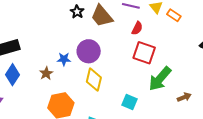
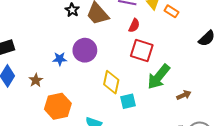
brown star: (46, 73) -> (36, 80), moved
yellow diamond: (94, 80) -> (111, 82), moved
cyan square: (130, 102) -> (128, 101), turned -35

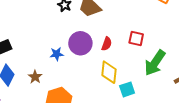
red semicircle: (134, 25) -> (107, 44), moved
red square: (142, 50) -> (136, 39), size x0.7

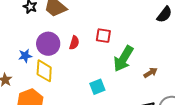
yellow diamond: (109, 72) -> (44, 71), moved

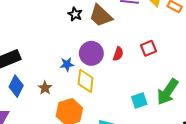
red square: (103, 36) -> (148, 48), turned -35
green arrow: (123, 59) -> (168, 92), moved

